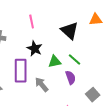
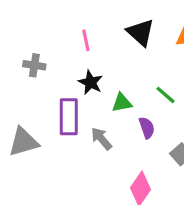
black triangle: (70, 31) -> (141, 32), moved
green line: (75, 60) -> (166, 95), moved

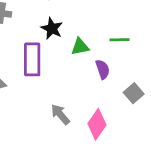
green line: (166, 95) -> (119, 40), turned -42
gray arrow: (101, 139) -> (60, 114), moved

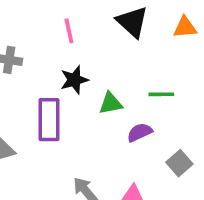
black star: (52, 28) -> (74, 80), turned 30
purple semicircle: (103, 69) -> (140, 132), turned -96

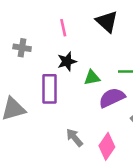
purple semicircle: (140, 132) -> (112, 98), size x1.5

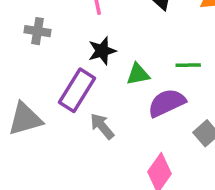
purple rectangle: (49, 89) -> (77, 90), turned 32
gray arrow: (74, 138) -> (102, 126), moved

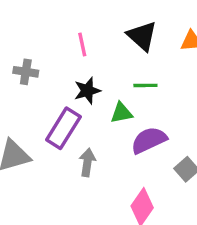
green line: (188, 65) -> (145, 85), moved
gray arrow: (102, 126) -> (87, 162), turned 48

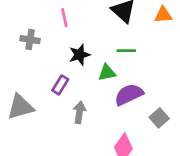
pink line: (82, 44) -> (64, 18), moved
purple rectangle: (63, 128) -> (60, 85), size x0.6

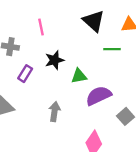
green line: (126, 51) -> (112, 49), moved
purple rectangle: (60, 85) -> (25, 74), moved

